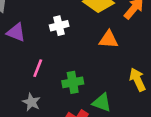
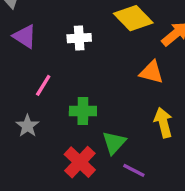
orange triangle: (109, 39) -> (151, 72), moved
green triangle: (102, 103) -> (114, 143), turned 42

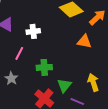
white cross: (79, 38) -> (33, 31), moved
yellow arrow: (163, 123) -> (93, 82), moved

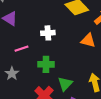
white cross: (33, 31) -> (48, 33), moved
pink line: (19, 53) -> (22, 49), turned 40

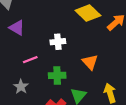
orange triangle: (88, 40) -> (90, 62), moved, turned 35

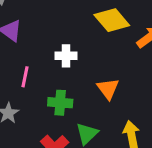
pink line: (30, 60) -> (25, 77), turned -64

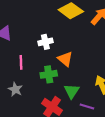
orange triangle: (108, 89) -> (65, 59), moved

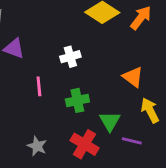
orange triangle: (65, 59) -> (133, 77), moved
gray star: (15, 89) -> (37, 146), moved

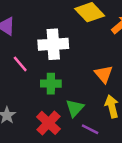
white cross: (70, 57) -> (53, 44), size x1.6
pink line: (39, 86) -> (20, 64), turned -48

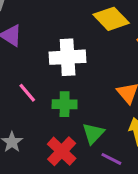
pink line: (20, 64) -> (27, 93), moved

